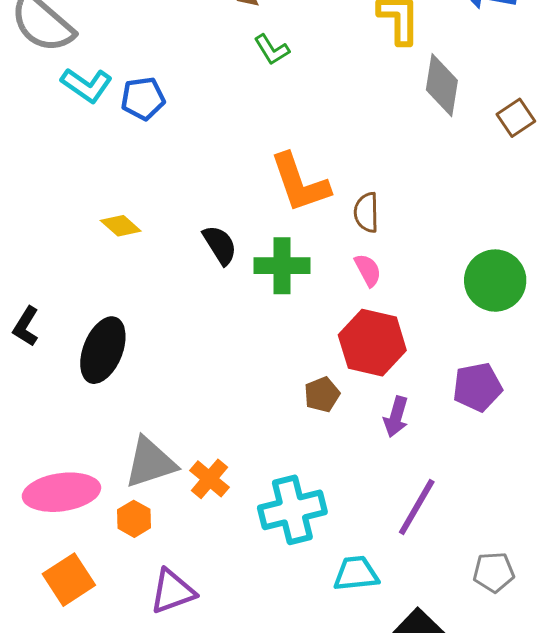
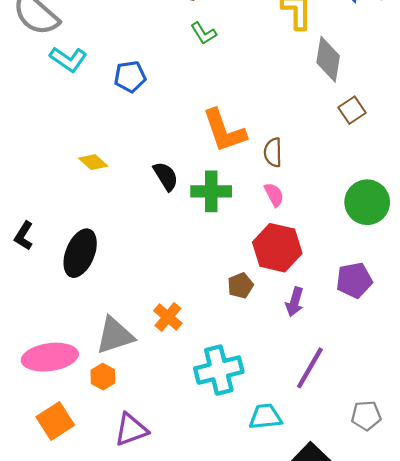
blue pentagon: (143, 98) -> (130, 77), moved
brown square: (516, 118) -> (352, 110), moved
orange cross: (209, 479) -> (168, 317), moved

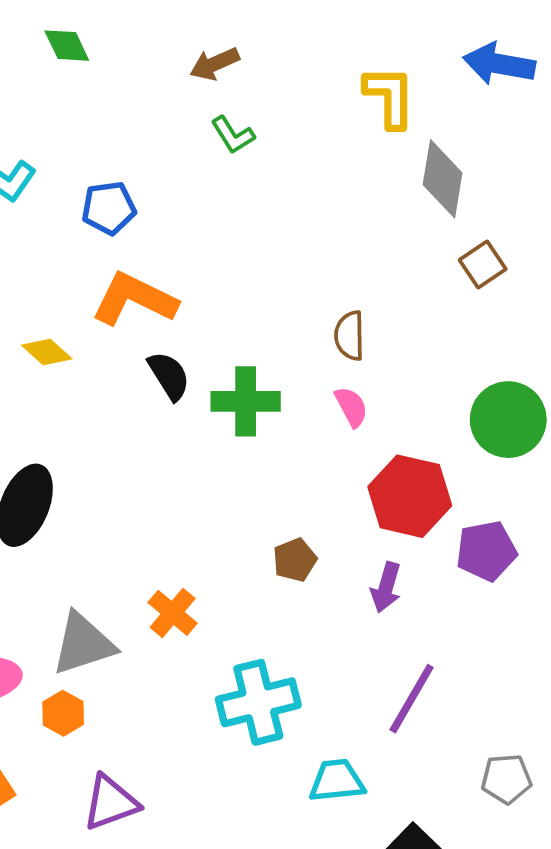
orange L-shape: (224, 131) -> (134, 299), moved, turned 135
red hexagon: (277, 248) -> (410, 496), moved

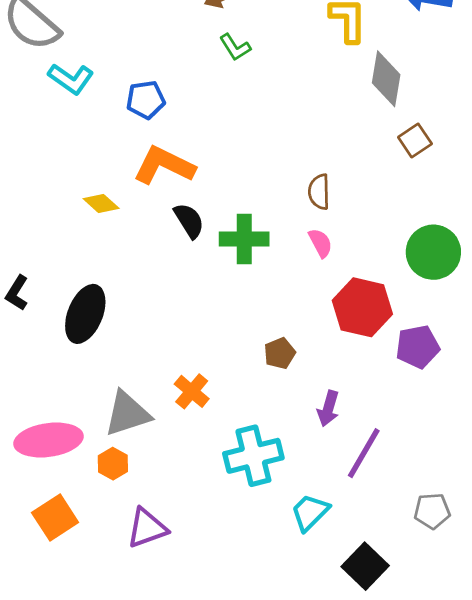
purple arrow: (386, 587) -> (328, 408), moved
cyan trapezoid: (337, 781) -> (310, 512), turned -39

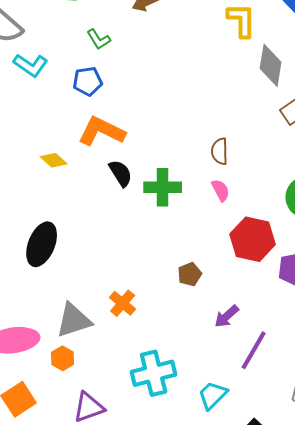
green L-shape: (235, 47) -> (99, 39), moved
purple arrow: (328, 408) -> (227, 316), turned 32
cyan cross: (253, 456) -> (154, 373), moved

